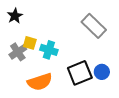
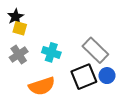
gray rectangle: (94, 26) -> (95, 50), moved
yellow square: (30, 43) -> (20, 28), moved

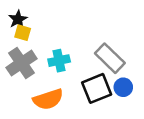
cyan cross: (51, 52) -> (59, 61), turned -30
gray cross: (19, 55) -> (21, 63), size x1.4

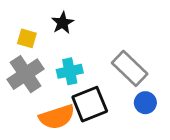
black star: (18, 19) -> (63, 23), moved
black square: (97, 88) -> (90, 104), moved

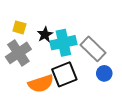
black star: (63, 23) -> (45, 35), moved
cyan cross: (70, 71) -> (63, 43), moved, size x1.4

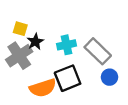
black star: (45, 35) -> (35, 42), moved
cyan cross: (63, 43) -> (66, 45), size x0.7

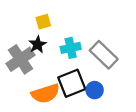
yellow square: (20, 29) -> (43, 22), moved, turned -32
blue circle: (110, 77) -> (95, 90), moved

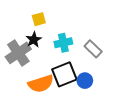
gray rectangle: (104, 55) -> (93, 49), size x0.7

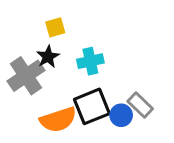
gray rectangle: (93, 49) -> (140, 105), moved

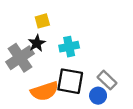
black square: (92, 106) -> (70, 81), turned 32
blue circle: (121, 115) -> (98, 96), moved

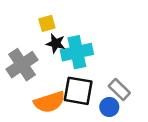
black star: (37, 43) -> (56, 43), moved, turned -30
cyan cross: (69, 47) -> (77, 52), size x1.4

